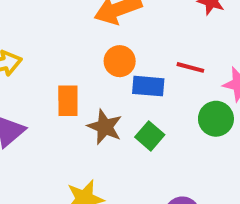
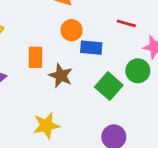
red line: (190, 67) -> (126, 23), moved
green square: (150, 136) -> (109, 86), moved, size x1.4

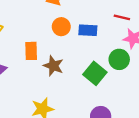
red line: (126, 23) -> (122, 17), moved
blue rectangle: (91, 48) -> (88, 30), moved

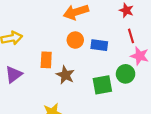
red line: (122, 17) -> (131, 36), turned 56
green square: (95, 73) -> (102, 85), turned 36

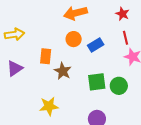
blue rectangle: (99, 45) -> (96, 45), turned -42
green circle: (126, 74) -> (119, 86), moved

